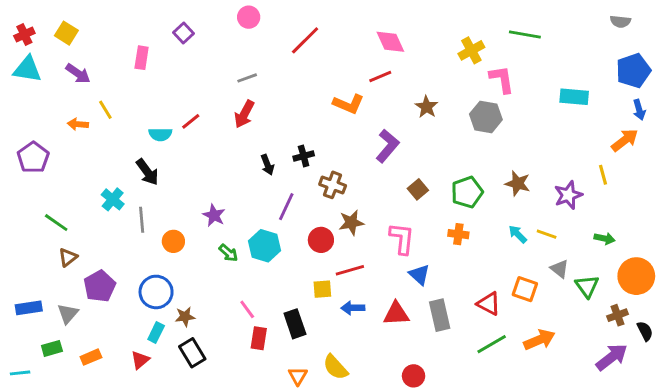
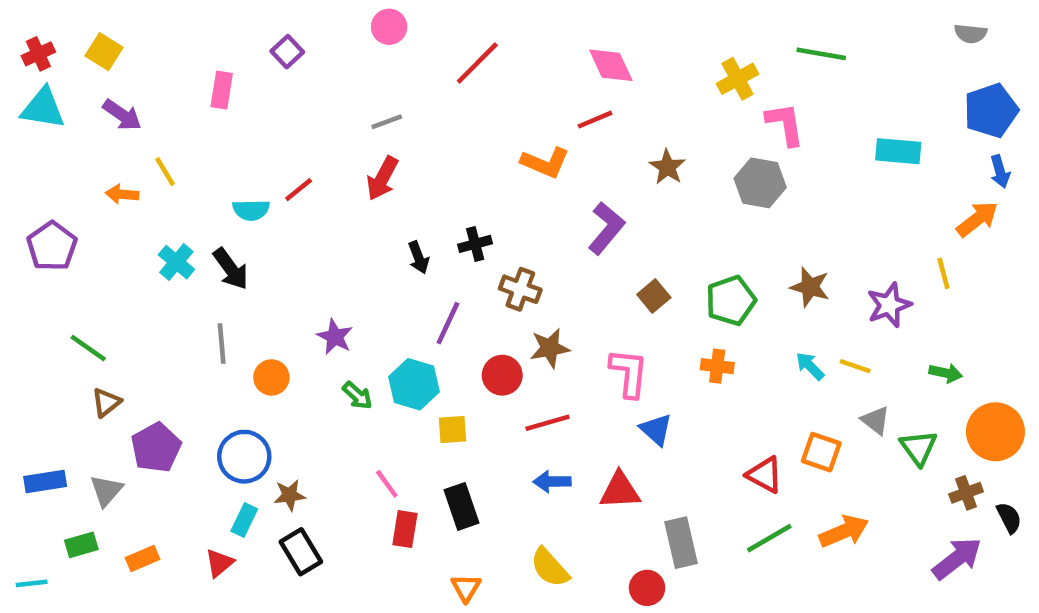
cyan cross: (113, 199) -> (176, 262), moved
yellow square: (322, 289) -> (452, 429), moved
gray rectangle: (440, 315) -> (681, 543), moved
yellow semicircle: (335, 367) -> (550, 568), moved

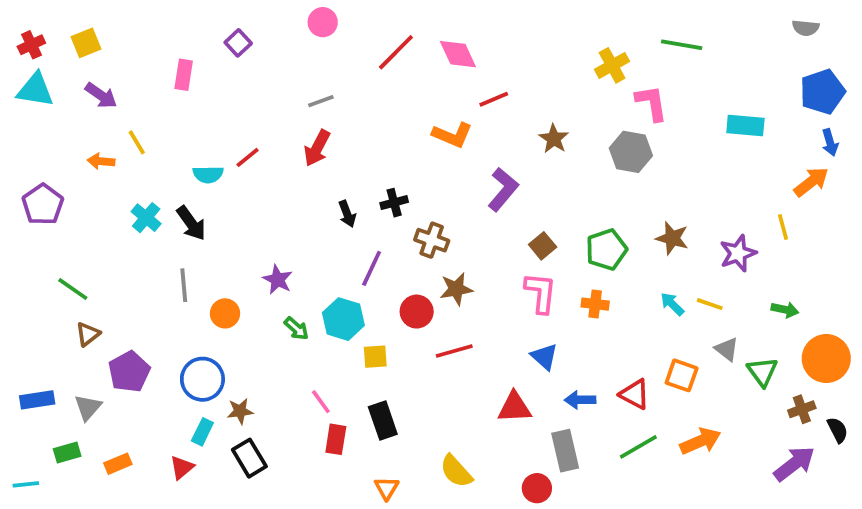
yellow square: (104, 52) -> (86, 43), turned 36
pink diamond: (611, 65) -> (458, 54), moved
pink L-shape: (629, 373) -> (541, 293), moved
blue arrow: (552, 482) -> (580, 400), moved

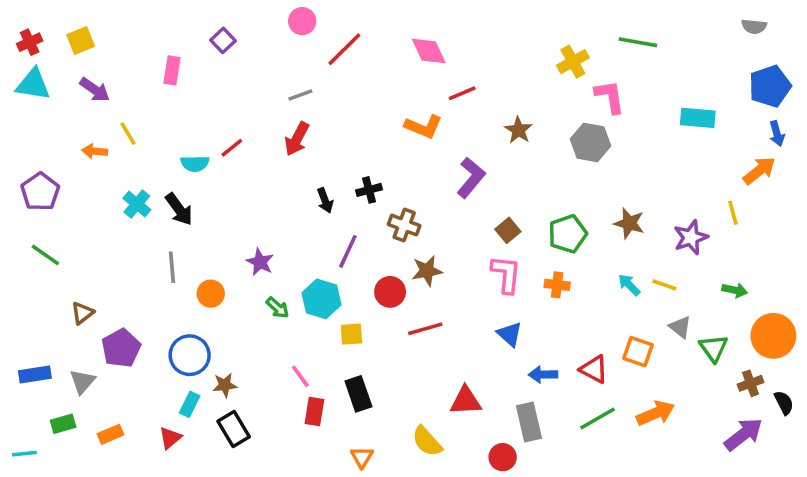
red line: (396, 52) -> (344, 49), moved
green line: (73, 289) -> (45, 255), moved
red triangle: (514, 407) -> (466, 401), moved

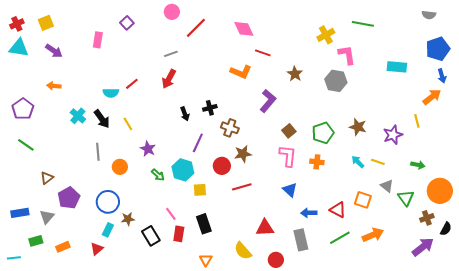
red line: (462, 93) -> (263, 53), turned 42
yellow line: (128, 134) -> (128, 124), moved
black semicircle: (784, 403) -> (446, 229), turned 56
black rectangle: (234, 429) -> (151, 236), moved
red circle: (503, 457) -> (276, 260), moved

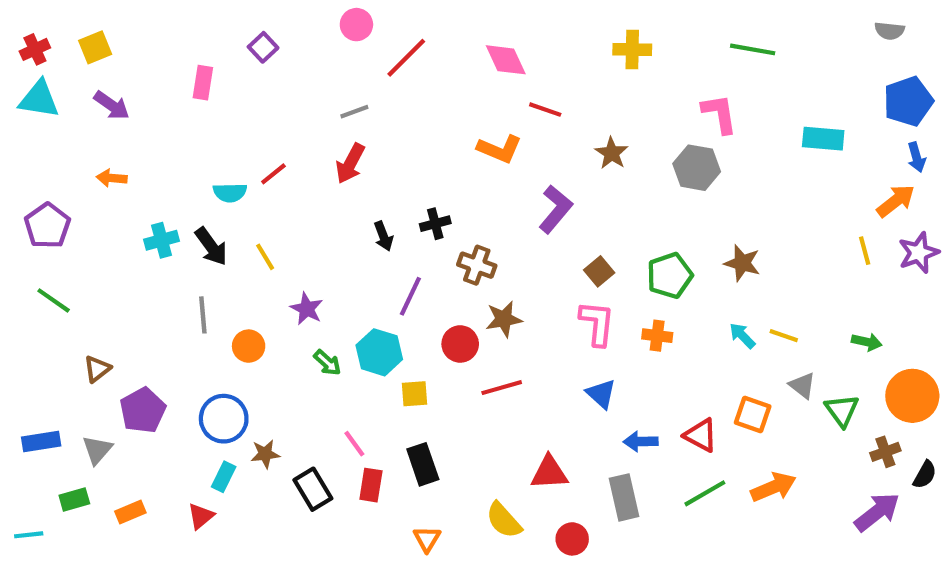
yellow cross: (326, 35) -> (632, 49), moved, turned 30
cyan cross: (78, 116) -> (161, 240), turned 35
purple star: (393, 135) -> (919, 253), moved

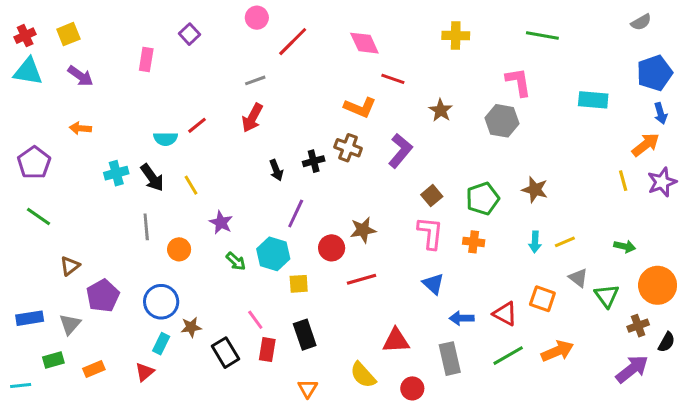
gray semicircle: (890, 31) -> (641, 22), turned -36
brown cross: (477, 265) -> (348, 148), moved
cyan arrow: (742, 336) -> (535, 242), turned -132
yellow line: (784, 336) -> (565, 242), turned -42

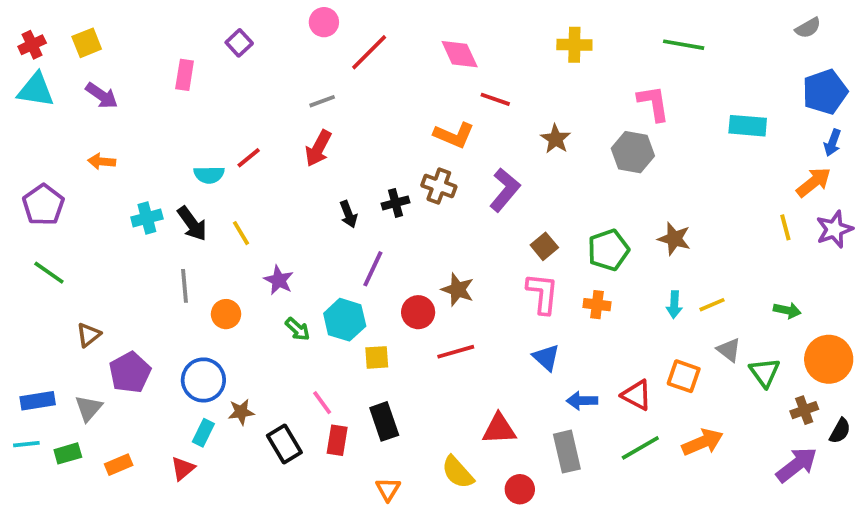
blue arrow: (661, 113) -> (832, 143), turned 36
brown star: (363, 230) -> (458, 290), turned 30
cyan line: (21, 385) -> (26, 444), moved

